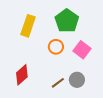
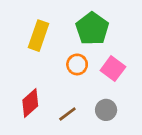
brown line: (58, 83) -> (67, 114), moved

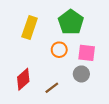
pink square: (113, 69) -> (87, 53), turned -30
gray circle: (106, 110) -> (81, 74), moved

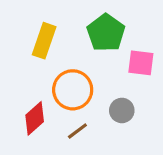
orange circle: (59, 50) -> (73, 90), moved, size x1.6
pink square: (87, 53) -> (141, 63), moved

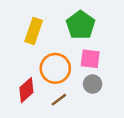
pink square: (141, 63) -> (90, 59), moved

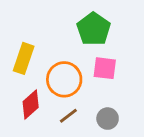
yellow rectangle: (34, 31) -> (24, 58), moved
gray circle: (93, 84) -> (108, 119), moved

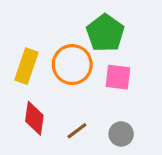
orange circle: (64, 79) -> (72, 65), moved
red diamond: (31, 105) -> (34, 118), turned -40

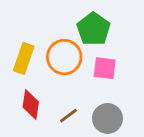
gray circle: (121, 134) -> (107, 118), size x1.4

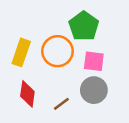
gray circle: (107, 118) -> (94, 90), moved

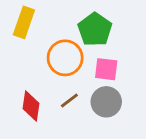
yellow rectangle: (21, 52) -> (24, 22), moved
brown line: (61, 104) -> (69, 100), moved

